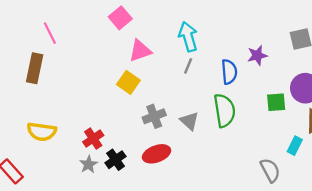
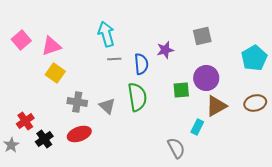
pink square: (120, 18) -> (21, 40), moved
pink triangle: (140, 51) -> (51, 46), moved
gray line: (188, 66) -> (114, 59), moved, turned 64
gray cross: (154, 116) -> (77, 102), turned 30
gray star: (89, 164) -> (11, 145), moved

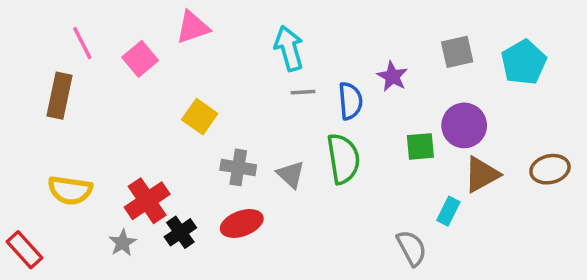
pink triangle: (51, 46) -> (193, 27), moved
purple star: (165, 50) -> (392, 76), turned -30
cyan pentagon: (254, 58) -> (524, 62), moved
red cross: (25, 121) -> (147, 201), size x1.4

